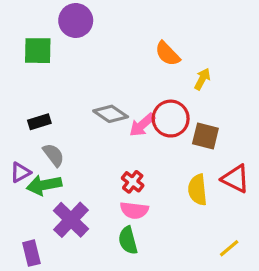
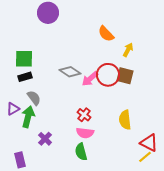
green square: (38, 51) -> (24, 59), moved
brown square: (205, 136) -> (125, 76), moved
red triangle: (235, 179) -> (149, 143), moved
green arrow: (44, 185) -> (28, 117), turned 115
purple cross: (71, 220) -> (45, 139), size x0.6

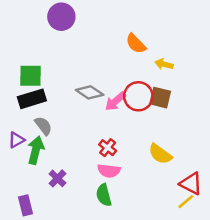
yellow arrow: (128, 50) -> (164, 64), turned -104
black rectangle: (25, 77) -> (32, 99), size x1.5
yellow semicircle: (125, 120) -> (160, 154), turned -48

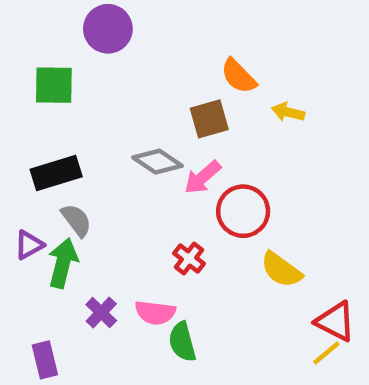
green square: (31, 76) -> (54, 85), moved
red circle: (138, 96) -> (243, 211), moved
brown square: (160, 98) -> (209, 119), moved, turned -30
pink semicircle: (109, 171) -> (155, 313), moved

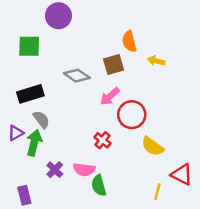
orange semicircle: (239, 76) -> (129, 41), turned 30
gray diamond: (157, 162) -> (77, 76), moved
yellow line: (326, 353) -> (157, 192), moved, turned -35

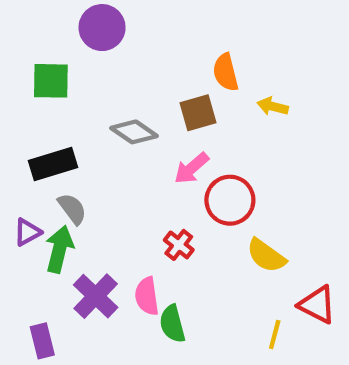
purple cross: (55, 170) -> (96, 296), size x1.5
pink semicircle: (84, 170) -> (147, 296), turned 75

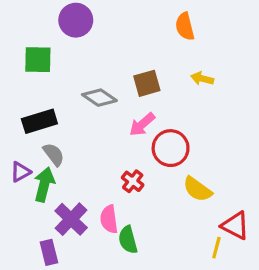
orange semicircle: (226, 72) -> (185, 26), moved
yellow line: (275, 334) -> (216, 248), moved
purple rectangle: (42, 341) -> (49, 252), moved

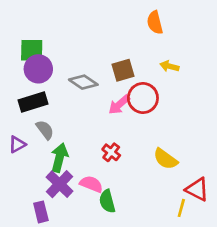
purple circle: (76, 20) -> (38, 69), moved
red circle: (171, 148) -> (143, 98), moved
green arrow: (44, 184) -> (59, 158), moved
pink semicircle: (109, 219) -> (91, 184), turned 120

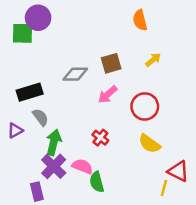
green square: (32, 50) -> (22, 33), moved
yellow arrow: (169, 66) -> (153, 60), turned 126
purple circle: (38, 69) -> (38, 18), moved
gray diamond: (83, 82) -> (75, 74), turned -35
red circle: (143, 98) -> (145, 106), moved

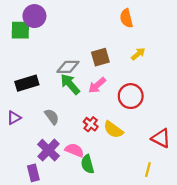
gray semicircle: (40, 117) -> (52, 117), moved
green arrow: (54, 142) -> (70, 84), moved, turned -55
yellow semicircle: (150, 144) -> (113, 130), moved
red triangle: (178, 171) -> (161, 138), moved

